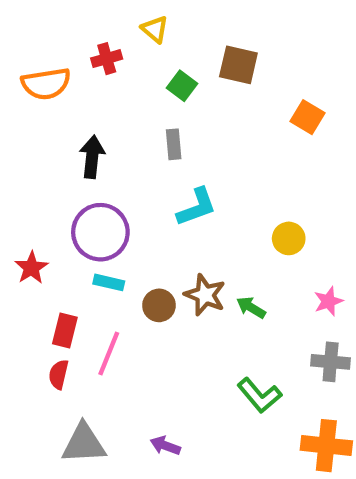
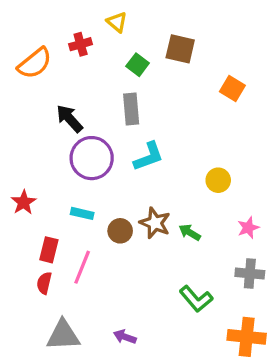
orange semicircle: (46, 84) -> (35, 63), turned -30
gray rectangle: (174, 144) -> (131, 109), size x1.4
black arrow: (92, 157) -> (69, 119), turned -48
purple circle: (100, 232) -> (92, 158), moved

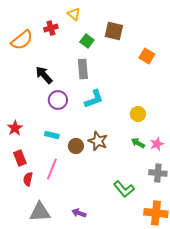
purple circle: (92, 158) -> (58, 100), size x0.7
green arrow: (190, 232) -> (138, 143), moved
red rectangle: (49, 250) -> (20, 158), moved, turned -35

